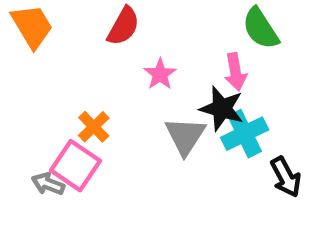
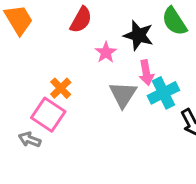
pink arrow: (235, 72) -> (146, 73), moved
black star: (222, 108) -> (139, 35), moved
gray arrow: (48, 184) -> (30, 140), moved

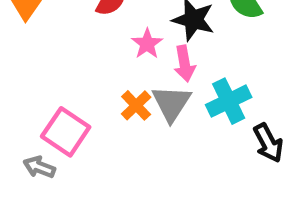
pink arrow: (146, 73) -> (185, 64), moved
orange cross: (61, 88) -> (136, 105), moved

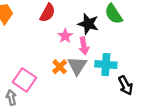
cyan cross: (229, 101) -> (106, 65), turned 30
gray arrow: (39, 167) -> (11, 98), turned 56

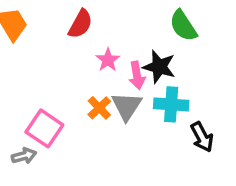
black star: (88, 24) -> (159, 67), moved
gray arrow: (11, 98) -> (24, 156), turned 88

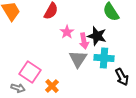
orange cross: (99, 108) -> (52, 86), moved
gray arrow: (24, 156) -> (18, 88), turned 32

